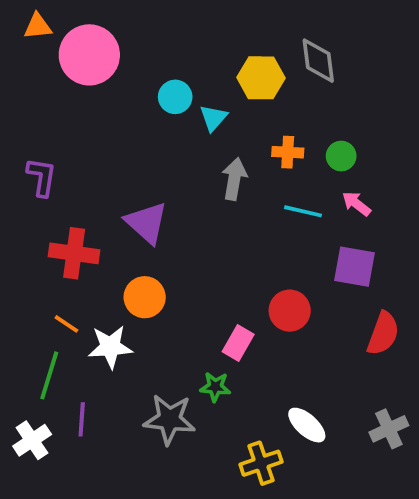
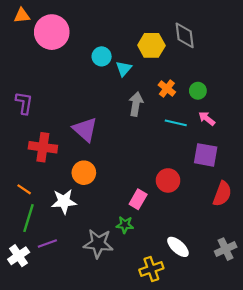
orange cross: (288, 152) -> (167, 89), turned 35
orange line: (66, 324) -> (24, 189), moved
purple line: (82, 419) -> (47, 244), turned 66

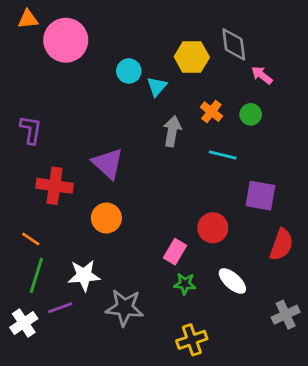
pink arrow: (207, 118) -> (262, 75), moved
white star: (64, 201) -> (84, 275), moved
green star: (125, 225) -> (185, 284), moved
white ellipse: (178, 247) -> (232, 281), moved

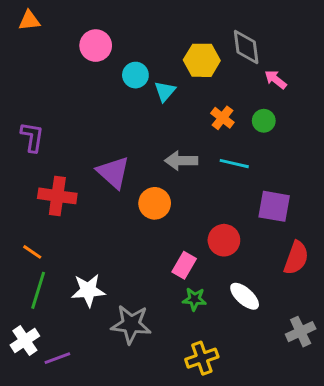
pink circle: (66, 40) -> (96, 46), moved, size x0.7
gray arrow: (172, 131) -> (181, 161), moved, turned -100
orange circle: (106, 218) -> (155, 203), moved
purple line: (60, 308) -> (57, 358), moved

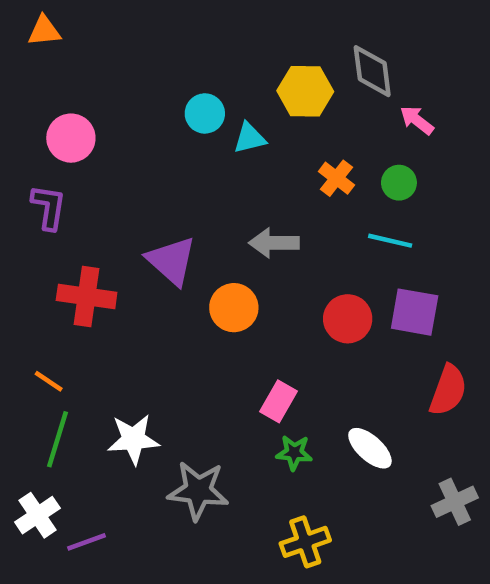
pink circle: (96, 46) -> (71, 138), moved
cyan triangle: (165, 91) -> (249, 138), turned 35
cyan line: (234, 164) -> (390, 241), moved
red circle: (224, 240) -> (348, 319), moved

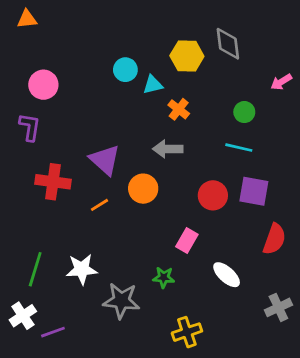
pink arrow: (417, 120) -> (281, 82), moved, turned -70
orange cross: (336, 178) -> (179, 109), moved
orange line: (49, 381) -> (99, 205), moved, turned -66
pink rectangle: (278, 401) -> (187, 241), moved
green star: (294, 453) -> (164, 277), moved

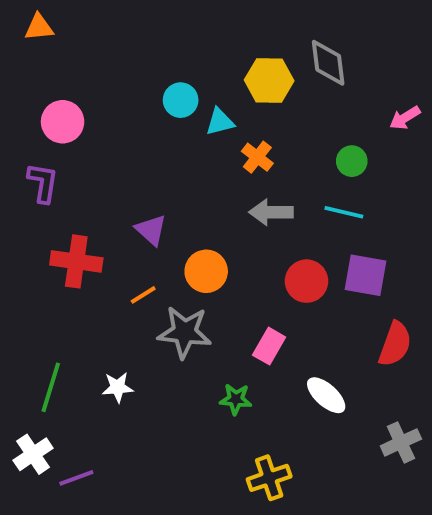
gray arrow: (168, 149) -> (271, 212), moved
purple triangle: (105, 160) -> (151, 230), size x0.7
white star: (82, 269) -> (118, 387), size x0.7
gray star: (121, 301) -> (185, 332), moved

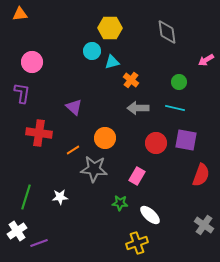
yellow hexagon: (269, 80) -> (110, 28), moved
purple triangle: (151, 230) -> (74, 107), moved
white ellipse: (326, 395) -> (150, 215), moved
gray cross: (401, 442) -> (204, 225), turned -30

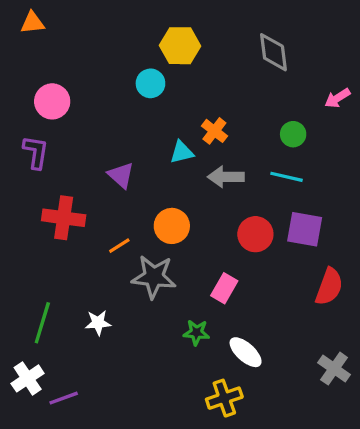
cyan triangle: (112, 62) -> (182, 152), moved

